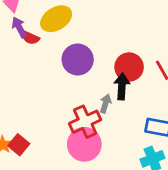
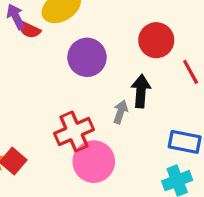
red circle: (129, 67) -> (156, 40), moved
red cross: (85, 122) -> (74, 132), moved

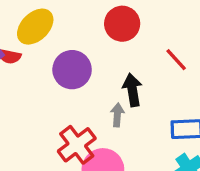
red circle: (156, 40) -> (122, 24), moved

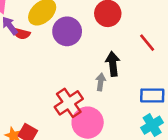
purple circle: (72, 70) -> (67, 31), moved

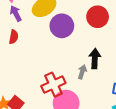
red semicircle: (21, 34) -> (14, 37), moved, turned -104

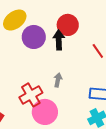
black arrow: (95, 59) -> (59, 40), moved

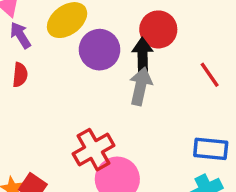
gray arrow: (58, 80) -> (141, 86), moved, size x1.5

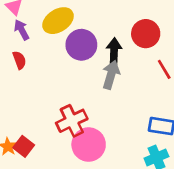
red circle: (158, 29) -> (146, 34), moved
red semicircle: (20, 75) -> (19, 60), turned -30

